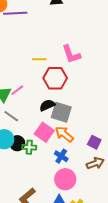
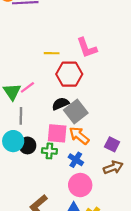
gray square: (61, 112) -> (76, 111), turned 35
gray line: (11, 116) -> (21, 116), turned 56
pink square: (44, 132) -> (57, 133), turned -30
green cross: (29, 147) -> (49, 151), moved

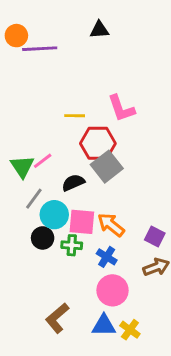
black semicircle: (60, 104) -> (73, 183), moved
gray square: (76, 111) -> (107, 167), moved
gray line: (21, 116) -> (34, 199), turned 35
cyan circle: (13, 141) -> (54, 215), moved

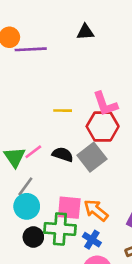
red hexagon: (98, 143) -> (103, 126), moved
black semicircle: (73, 183) -> (63, 154), moved, turned 42
cyan circle: (54, 215) -> (27, 206), moved
black circle: (43, 238) -> (33, 237), moved
green cross: (72, 245) -> (60, 229), size x1.6

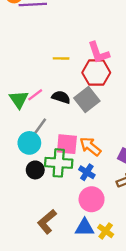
gray line: (25, 186) -> (40, 127), moved

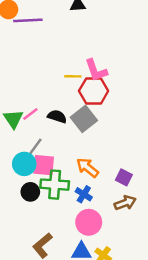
yellow line: (61, 58) -> (73, 76), moved
pink square: (67, 144) -> (44, 165), moved

